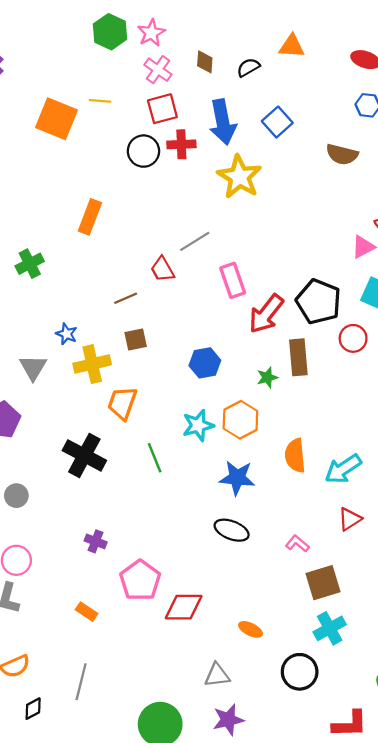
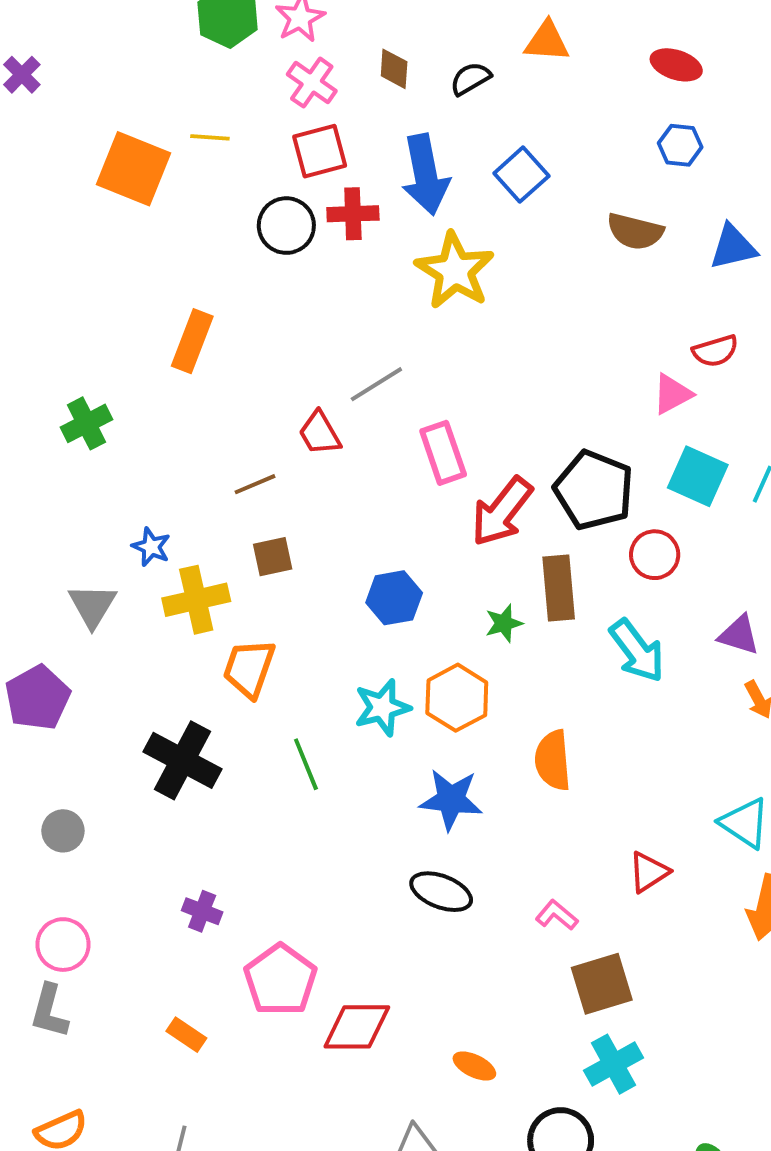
cyan arrow: (343, 469) -> (637, 651), moved, turned -93

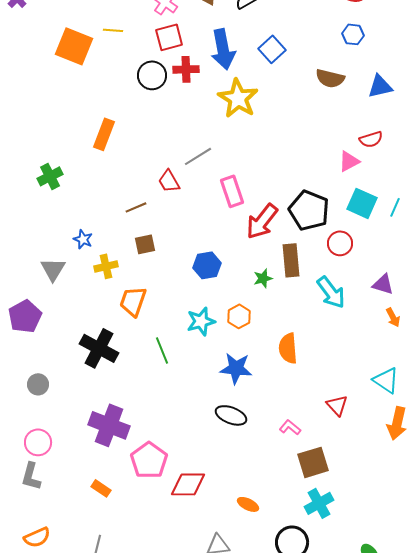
yellow cross: (196, 600) -> (106, 266), size x0.7
orange hexagon: (457, 698) -> (239, 316), size x0.7
red triangle: (649, 872) -> (337, 405), turned -40
purple cross: (202, 911) -> (109, 425), size x2.0

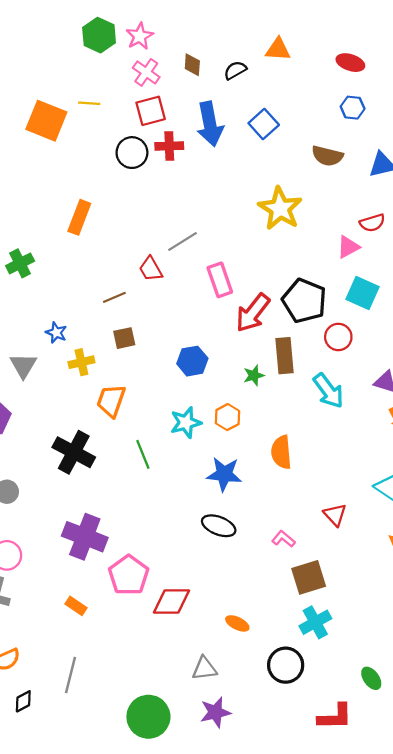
yellow star: (238, 98) -> (280, 209), moved

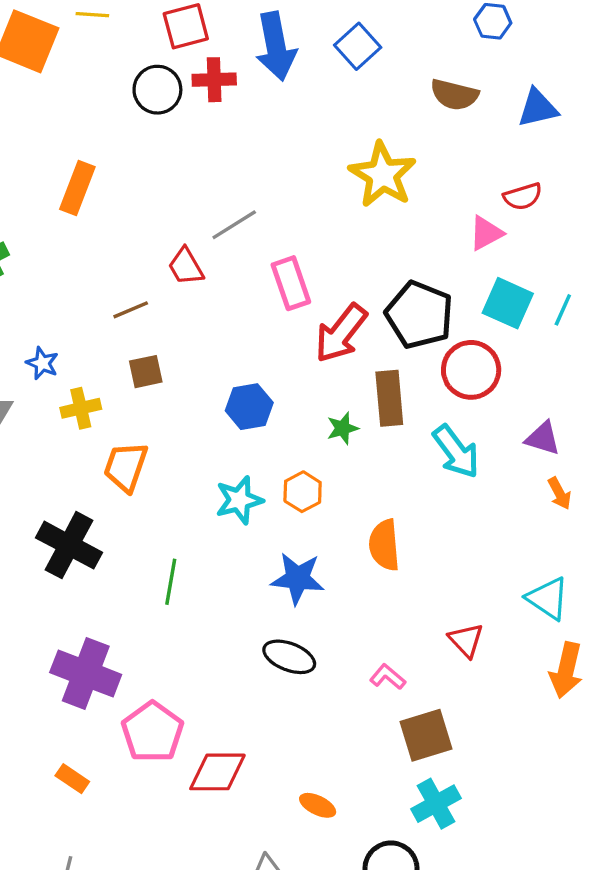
red circle: (338, 337) -> (471, 370), size x1.4
green line: (143, 454) -> (171, 582), moved, turned 32

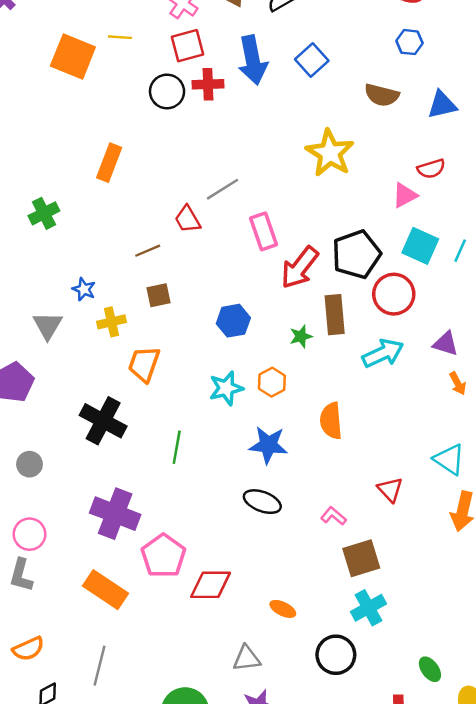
black pentagon: (419, 315) -> (356, 254), turned 30
cyan arrow: (456, 452) -> (383, 353), turned -78
orange rectangle: (72, 779) -> (105, 590), size x1.8

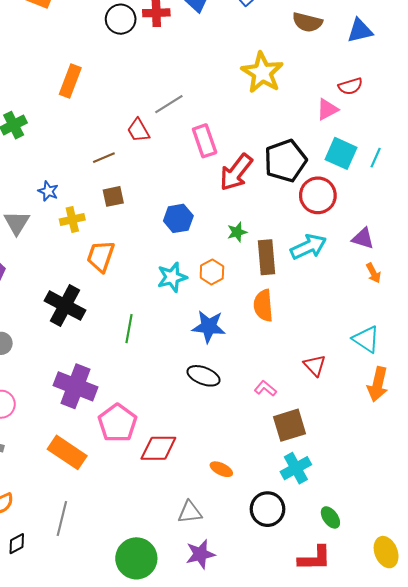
brown rectangle: (335, 315) -> (266, 257), moved
green ellipse: (430, 669) -> (330, 517), moved

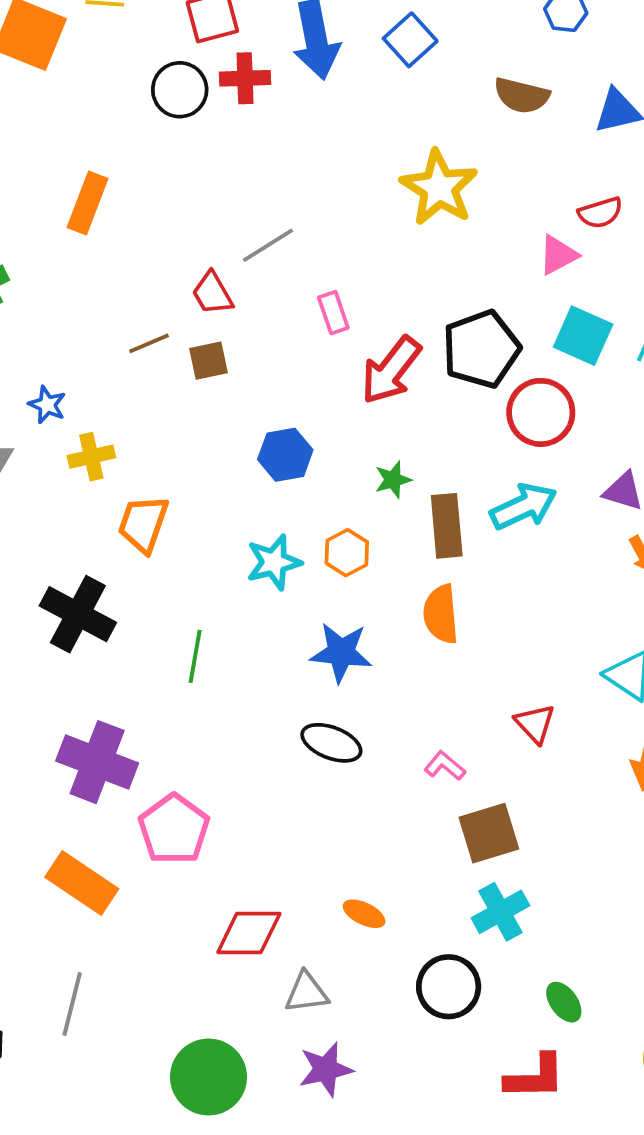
pink rectangle: (205, 141) -> (333, 313), size x0.7
brown square: (113, 196) -> (209, 361), moved
red diamond: (158, 448) -> (249, 933), moved

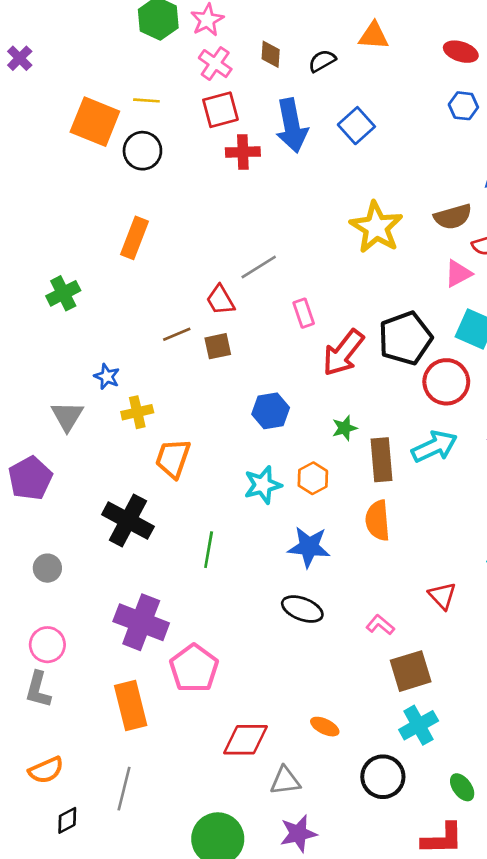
black circle: (180, 90) -> (142, 151), moved
brown semicircle: (522, 96) -> (453, 217), moved, turned -30
orange rectangle: (82, 883) -> (131, 705), turned 42

